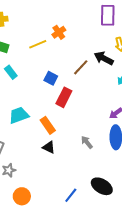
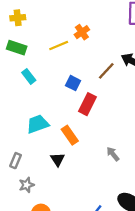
black triangle: (49, 147) -> (58, 159), moved, turned 32

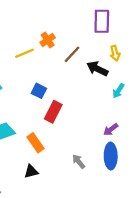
brown line: (106, 71) -> (72, 54), moved
black triangle: (58, 159) -> (31, 171), moved, turned 48

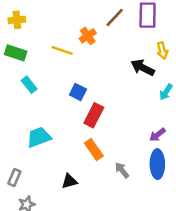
yellow line: (24, 53) -> (62, 50), turned 42
brown line: (72, 54) -> (115, 17), moved
orange rectangle: (36, 143) -> (94, 149), moved

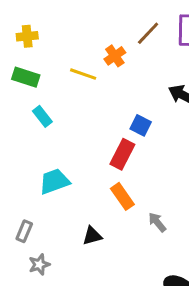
blue square: (78, 92) -> (141, 125), moved

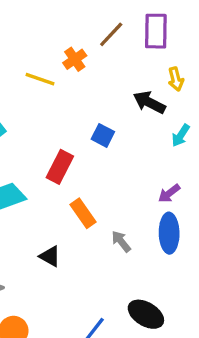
red rectangle: (122, 154) -> (60, 167), moved
black triangle: (92, 236) -> (50, 256), turned 45

